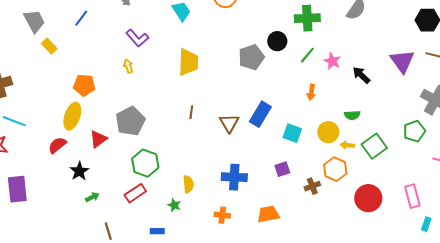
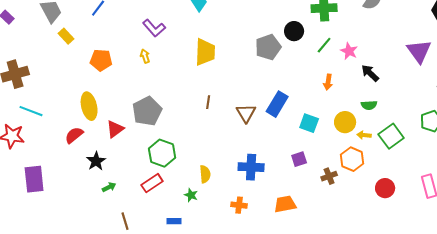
black arrow: (361, 75) -> (370, 73), moved
orange pentagon: (84, 85) -> (101, 60), moved
yellow ellipse: (72, 116) -> (89, 106), turned -32
red circle: (368, 198) -> (385, 188), size x0.7

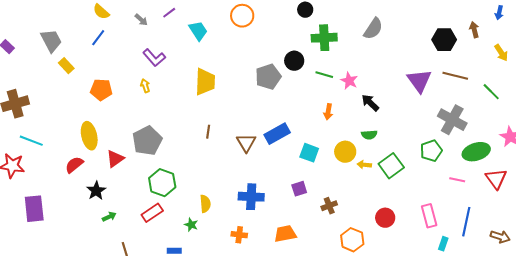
green line: (324, 45) -> (324, 75), turned 66
blue rectangle: (277, 104) -> (277, 134), turned 30
orange hexagon: (352, 159) -> (352, 240), moved

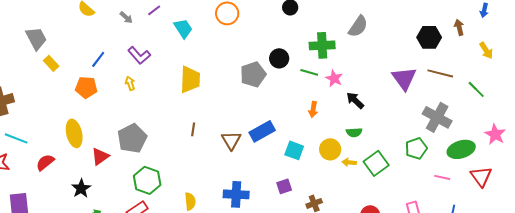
blue line: (98, 38) -> (98, 59), moved
green cross: (324, 38) -> (322, 45), moved
red semicircle: (74, 165) -> (45, 162), moved

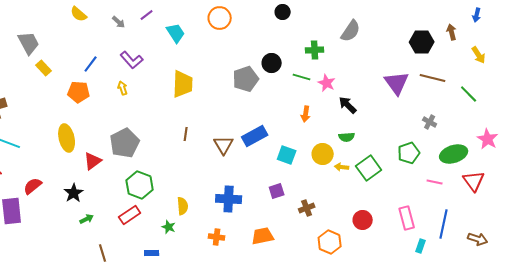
green cross: (322, 45) -> (315, 50), size x0.7
gray cross: (437, 117) -> (430, 122), size x0.5
red semicircle: (45, 162) -> (33, 186), moved

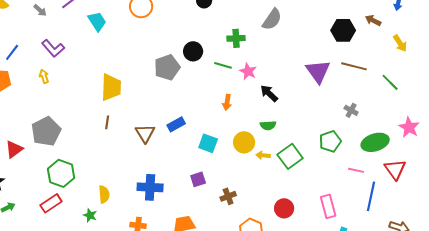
brown arrow: (452, 32) -> (373, 20), turned -49
yellow trapezoid: (183, 84) -> (111, 87), moved
blue rectangle: (255, 136) -> (176, 124), size x0.7
blue line: (444, 224) -> (371, 196), moved

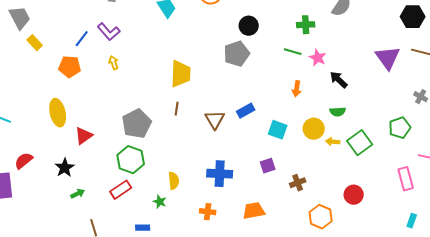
purple L-shape: (53, 48) -> (109, 32), moved
black circle: (193, 51) -> (249, 26), moved
gray pentagon: (46, 131) -> (137, 124), moved
pink rectangle: (328, 206) -> (406, 179), moved

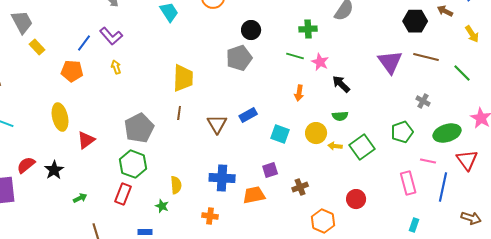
black star: (65, 168) -> (54, 170), moved
red rectangle: (121, 190) -> (123, 194), turned -35
orange trapezoid: (254, 211) -> (254, 195), moved

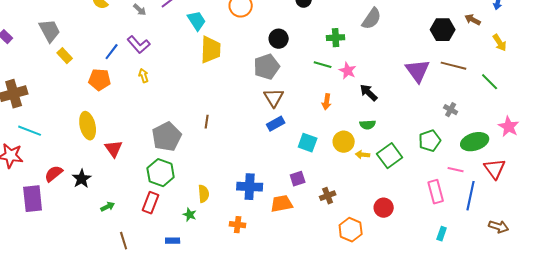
yellow trapezoid: (183, 78) -> (211, 50), moved
brown triangle: (217, 124) -> (274, 98), moved
red triangle: (86, 140) -> (114, 149), turned -30

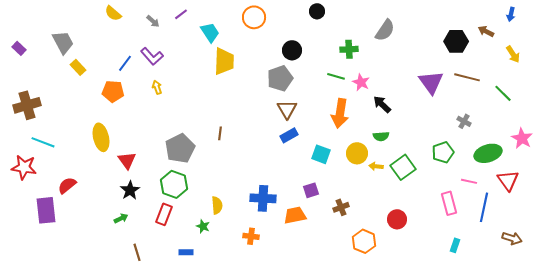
orange arrow: (327, 102) -> (340, 113), size x1.8
black star: (82, 179) -> (130, 190), moved

